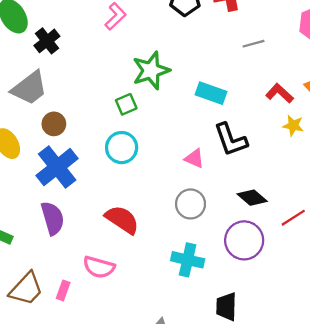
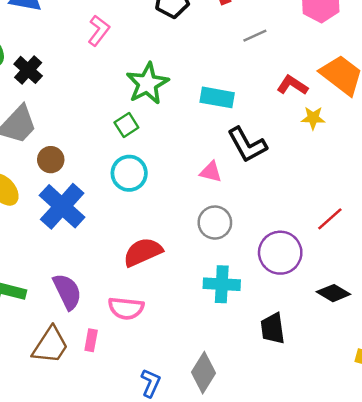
black diamond: (252, 198) -> (333, 293), moved
purple semicircle: (53, 218) -> (67, 292), moved
red semicircle: (122, 220) -> (143, 252), turned -48

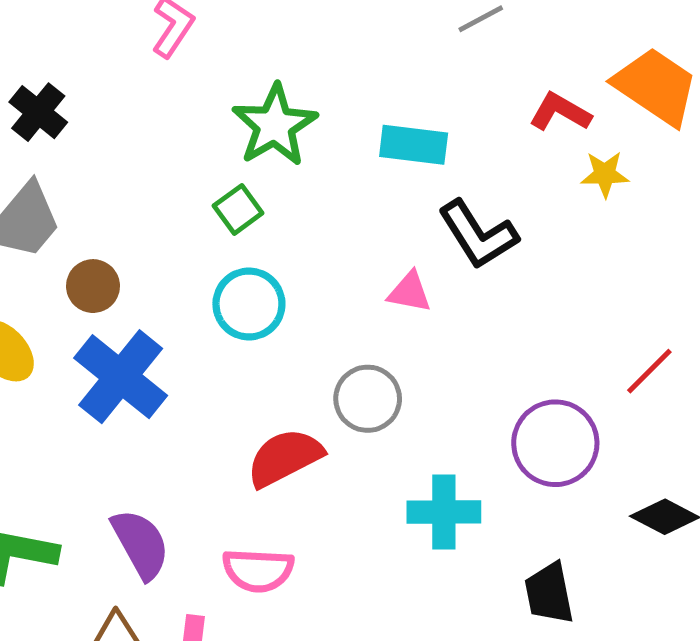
gray circle: (215, 223) -> (368, 399), moved

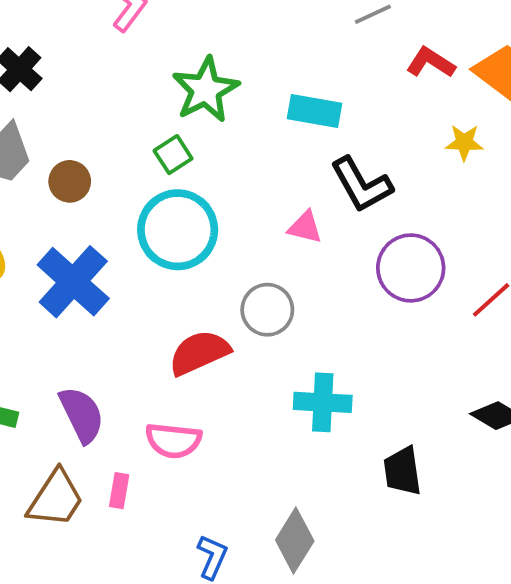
red L-shape: (560, 112) -> (431, 63), moved
brown circle: (93, 286) -> (70, 181), moved
cyan circle: (249, 304) -> (178, 230), size x1.4
purple circle: (555, 443) -> (411, 268), moved

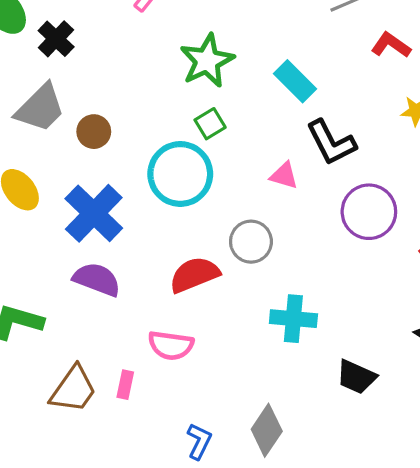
cyan rectangle: (314, 111) -> (295, 81), turned 33
green square: (173, 155) -> (210, 124), moved
purple semicircle: (82, 415) -> (97, 279), moved, turned -45
black trapezoid: (402, 471) -> (356, 377), turned -60

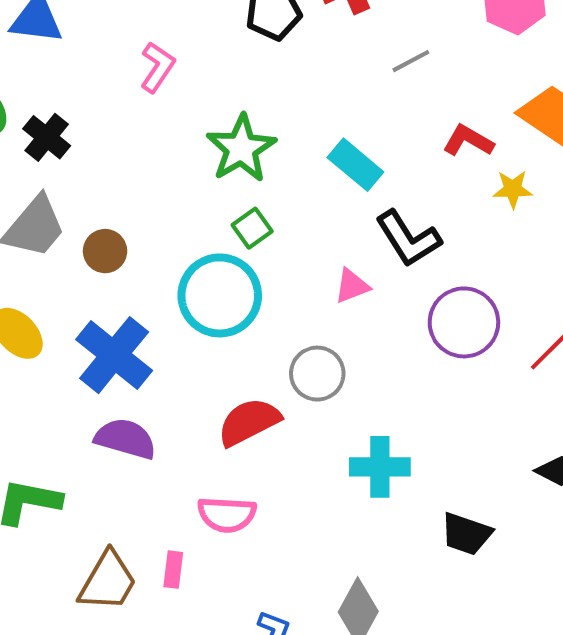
red L-shape: (391, 45) -> (468, 141), moved
pink triangle: (284, 176) -> (352, 286), turned -32

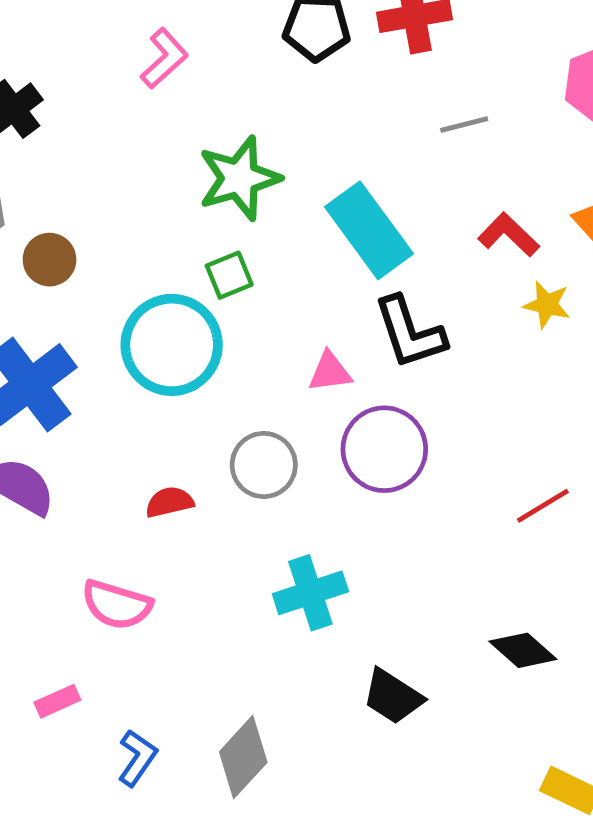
cyan rectangle: (355, 165) -> (369, 230), size x1.4
purple circle: (464, 322) -> (384, 449), moved
red semicircle: (249, 422) -> (169, 502), size x0.6
cyan cross: (380, 467) -> (310, 593), turned -32
pink rectangle: (173, 570) -> (57, 701), moved, turned 45

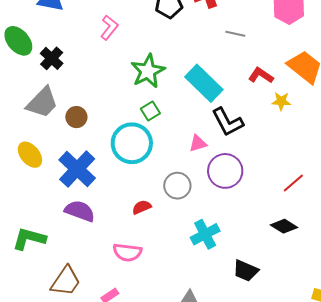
gray line: (464, 124) -> (235, 34), turned 36
black diamond: (523, 650) -> (284, 226), moved

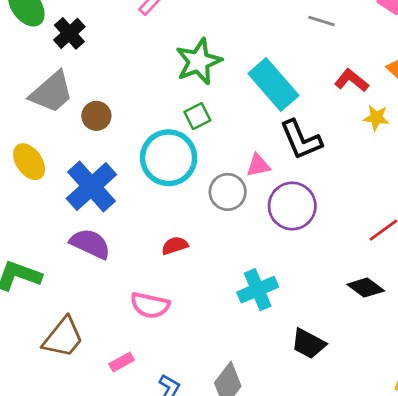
gray circle: (177, 186) -> (228, 192), moved

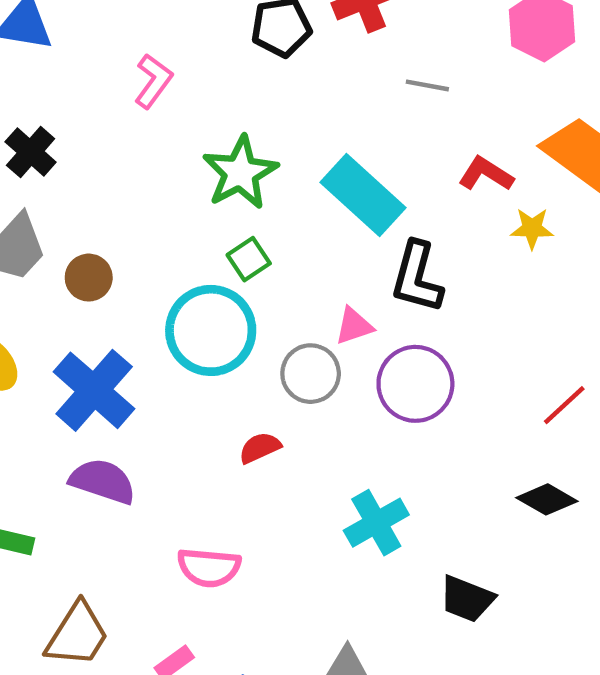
black L-shape: (301, 140) -> (417, 277), turned 45
red semicircle: (175, 246) -> (260, 448), moved

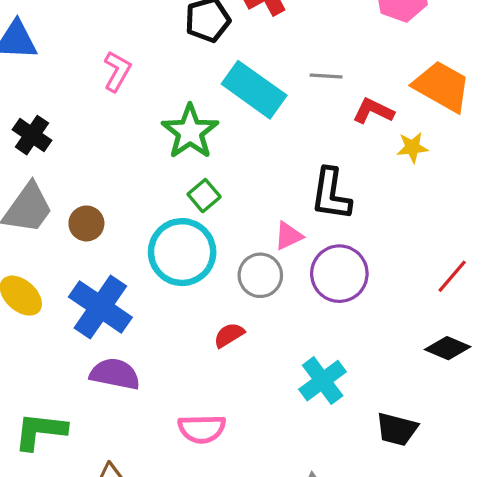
gray line: (427, 85) -> (326, 76), moved
cyan rectangle: (363, 195) -> (254, 90), moved

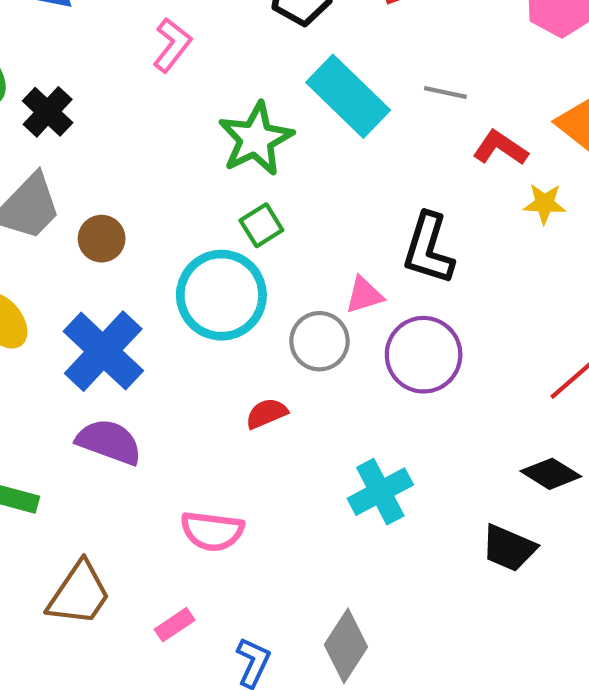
black trapezoid: (397, 429) -> (509, 548), moved

